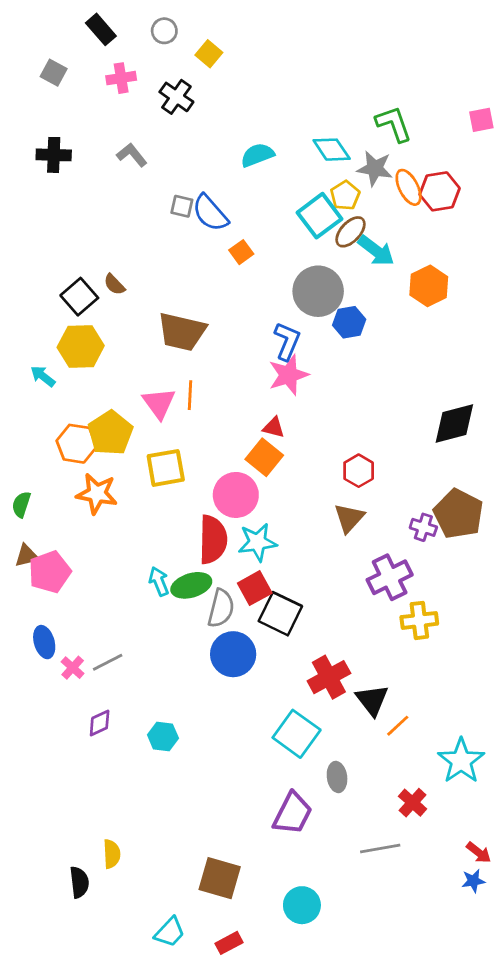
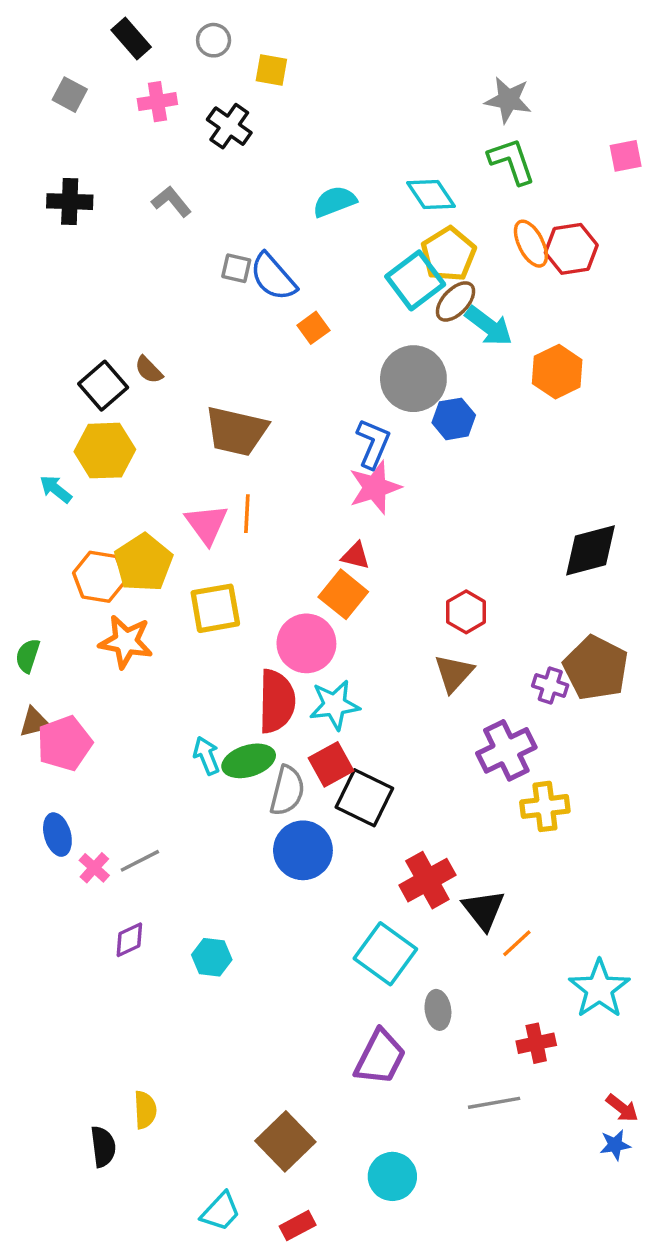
yellow square: (209, 54) -> (271, 70), turned -30
gray star: (375, 168) -> (508, 100), moved
yellow pentagon: (345, 195) -> (448, 254), size x1.4
red cross: (413, 803) -> (536, 1043), turned 36
brown square: (220, 878) -> (285, 1141), turned 30

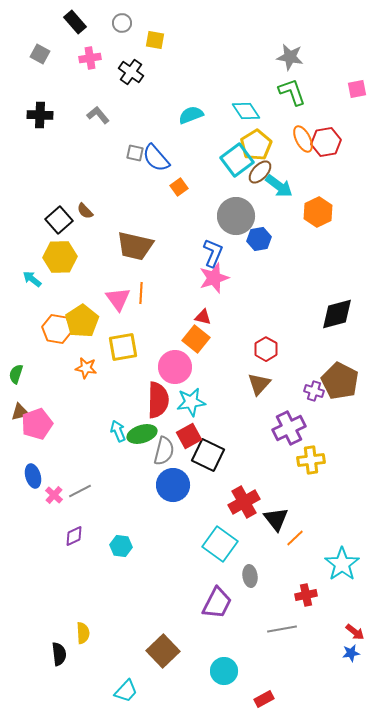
orange star: (126, 642) -> (86, 368), moved, size x0.7
red rectangle: (298, 1226) -> (264, 699), moved

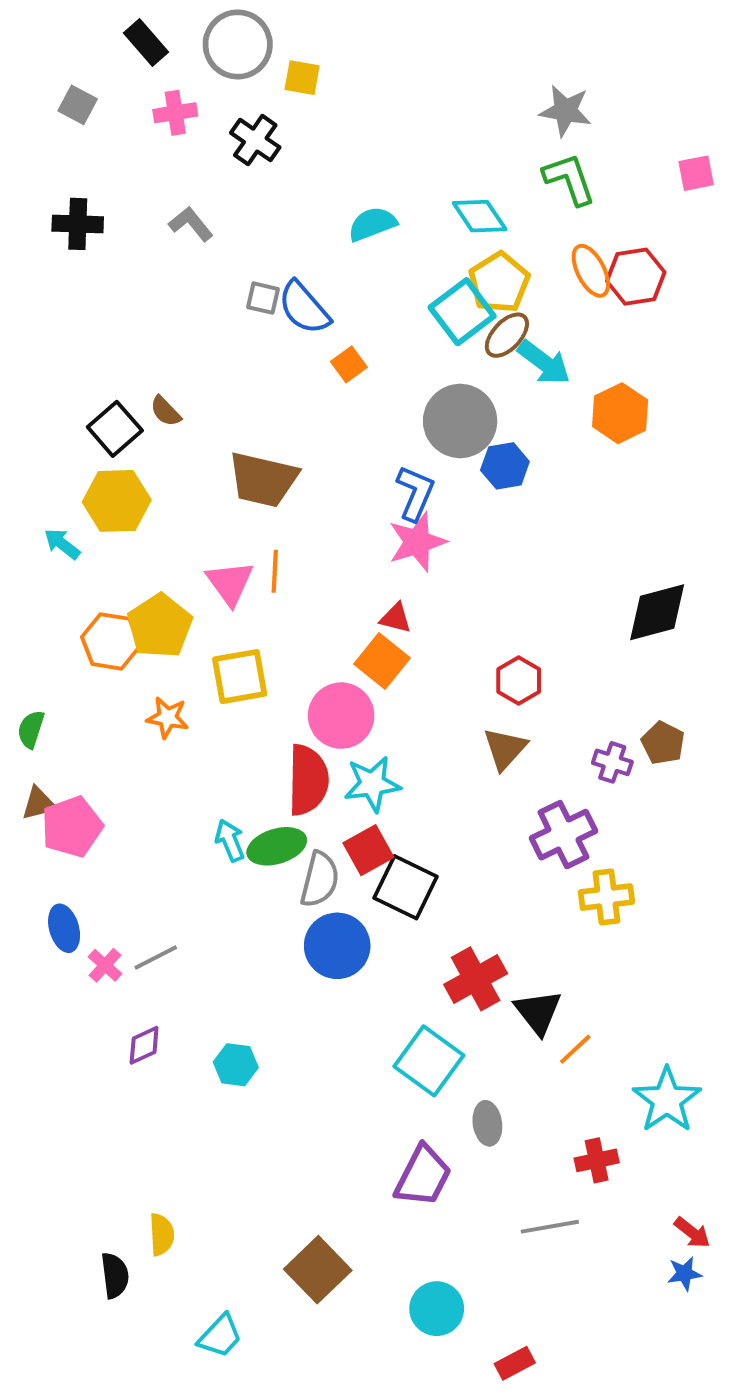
gray circle: (122, 23) -> (238, 44), size x1.8
brown pentagon: (340, 381) -> (663, 743), size x0.6
cyan trapezoid: (126, 691) -> (220, 1336), moved

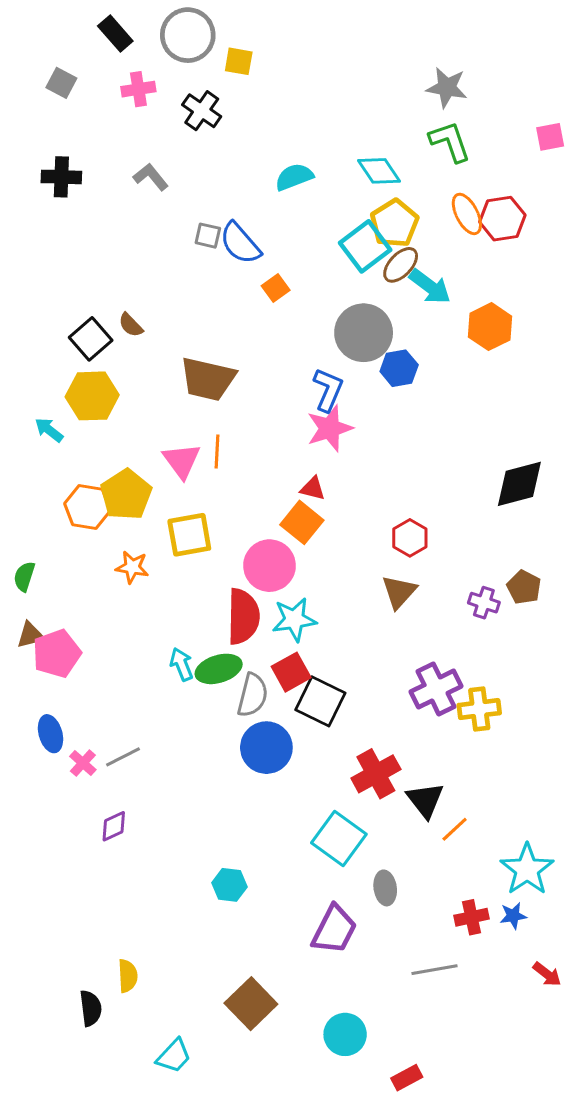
purple cross: (563, 835) -> (436, 689), moved
cyan hexagon: (236, 1065) -> (229, 885), moved
blue star: (684, 1274) -> (513, 916), moved

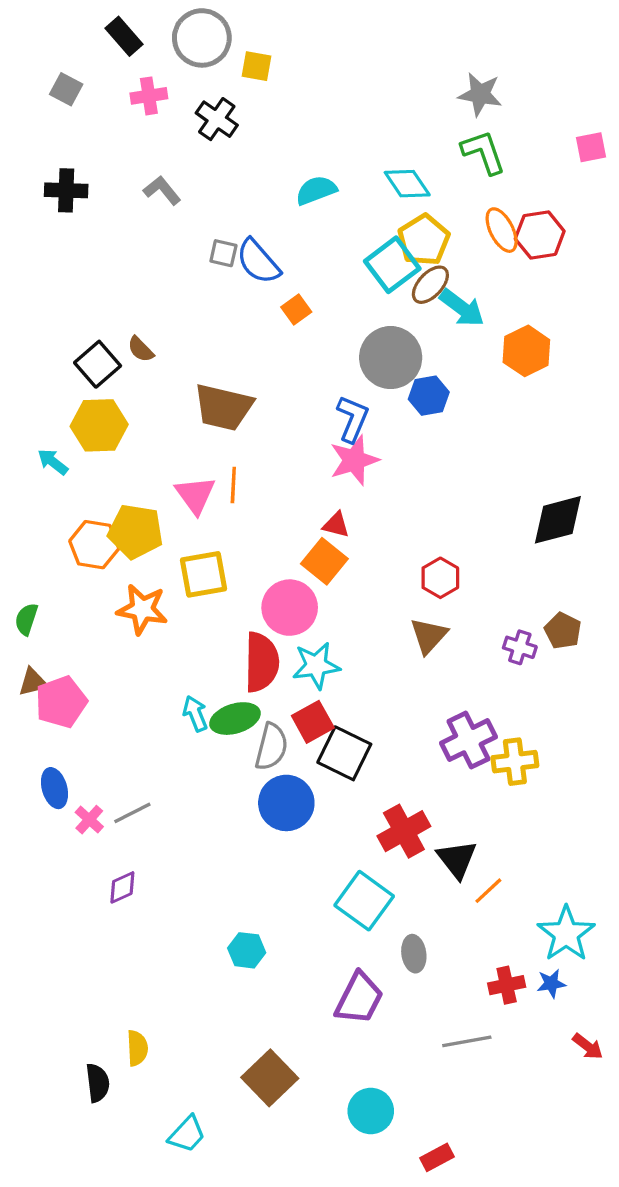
yellow pentagon: (126, 495) -> (136, 531), turned -30
orange star: (132, 567) -> (142, 609), size x1.4

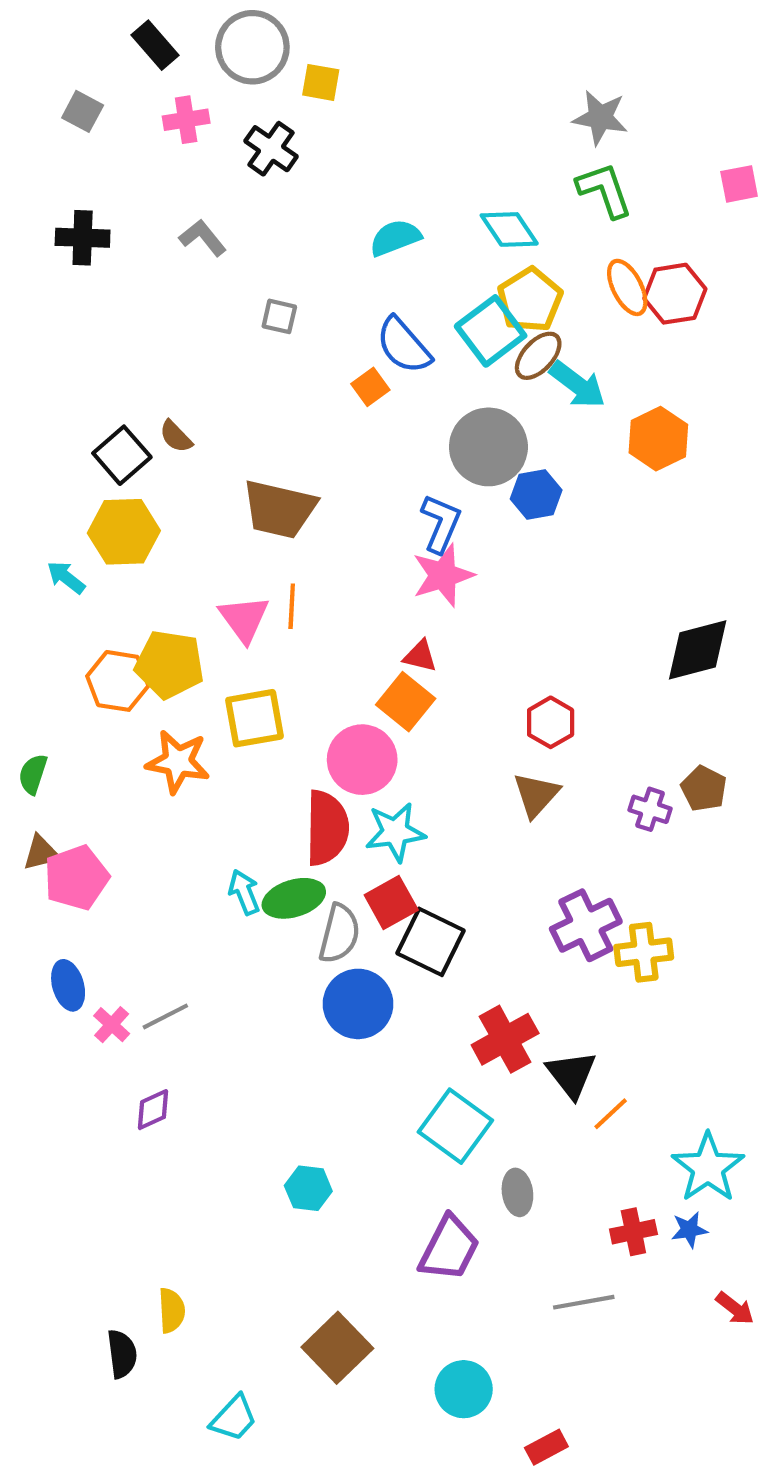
blue semicircle: (258, 261) -> (404, 345), moved

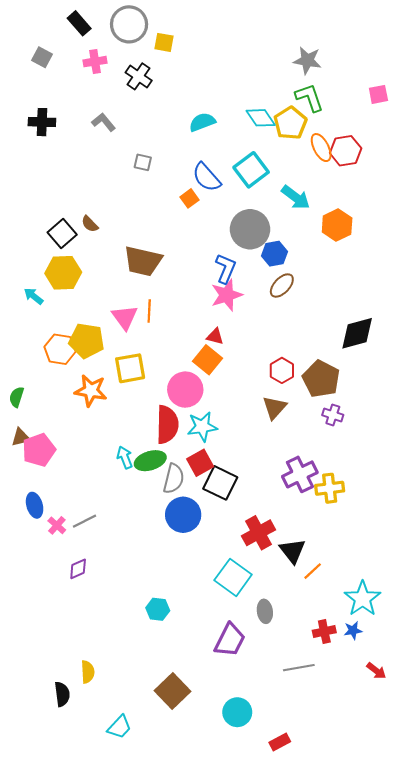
yellow pentagon: (530, 300) -> (290, 123), moved
brown ellipse: (538, 356) -> (282, 286), moved
brown pentagon: (704, 789) -> (321, 379), moved, size x1.6

